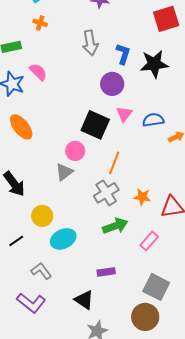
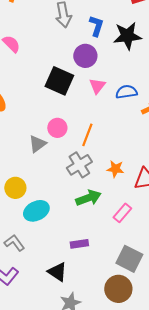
black square: (95, 125) -> (59, 81), moved
pink circle: (75, 151) -> (57, 128), moved

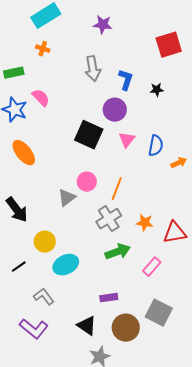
black star: (127, 36) -> (157, 90), size x0.5
blue semicircle: (126, 92) -> (156, 146), turned 110
brown circle: (118, 289) -> (126, 328), moved

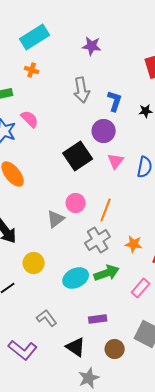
black square: (89, 135) -> (78, 156), turned 32
cyan ellipse: (66, 265) -> (76, 278), moved
gray L-shape: (44, 297) -> (47, 318), moved
brown circle: (126, 328) -> (115, 349), size x0.7

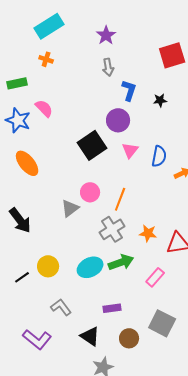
purple star: (92, 46) -> (106, 35), turned 30
gray arrow: (82, 90) -> (108, 67), moved, size x0.7
yellow circle: (34, 263) -> (48, 266), moved

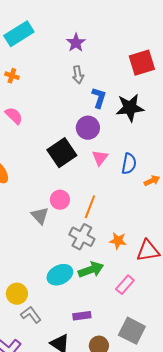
orange cross: (46, 59) -> (12, 76), moved
black star: (160, 100) -> (130, 108), size x2.0
gray triangle: (70, 208) -> (40, 216), turned -36
gray cross: (112, 229) -> (82, 237), turned -30
yellow circle: (48, 266) -> (17, 294), moved

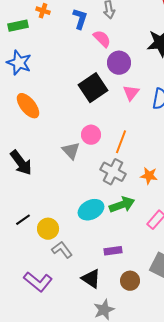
blue L-shape: (99, 98) -> (80, 19), moved
pink semicircle: (14, 116) -> (102, 39), moved

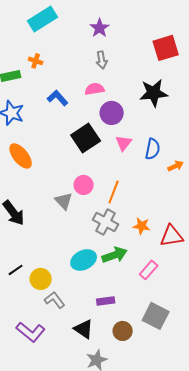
blue L-shape: (80, 19) -> (58, 98), moved, turned -60
pink semicircle: (102, 39) -> (95, 89), turned -54

